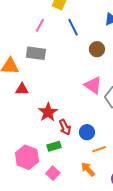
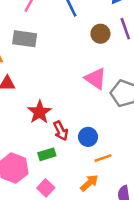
orange arrow: (88, 169) -> (89, 183), turned 91

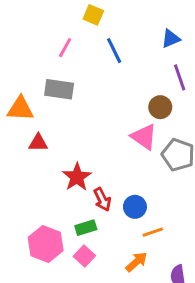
brown circle: (100, 34) -> (160, 107), moved
pink square: (46, 188) -> (84, 256), moved

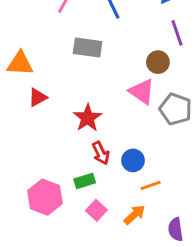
gray rectangle: (59, 89) -> (88, 47), moved
red triangle: (38, 143) -> (38, 97), turned -30
red star: (77, 177) -> (88, 118), moved
pink square: (84, 256) -> (96, 210), moved

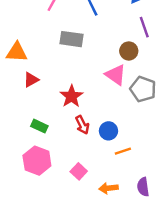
green rectangle: (85, 181) -> (39, 126), moved, turned 42
orange arrow: (134, 215) -> (108, 188), moved, turned -144

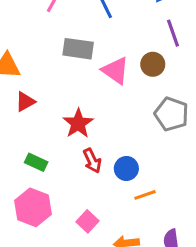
pink triangle: (116, 75) -> (115, 71), moved

